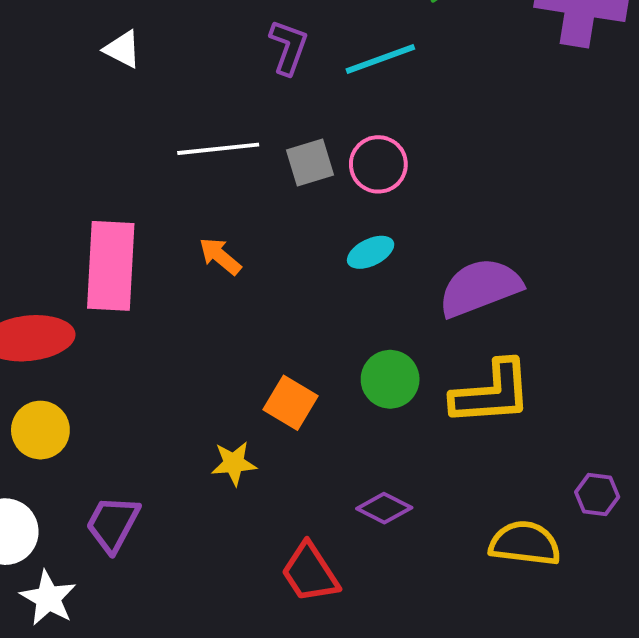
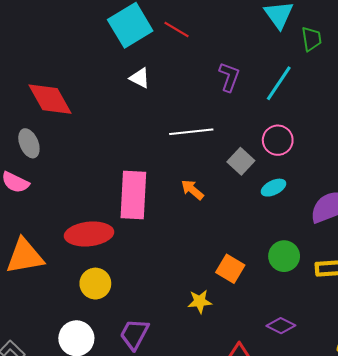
cyan line: (380, 59) -> (279, 83), turned -36
gray square: (310, 162) -> (241, 161), moved, turned -30

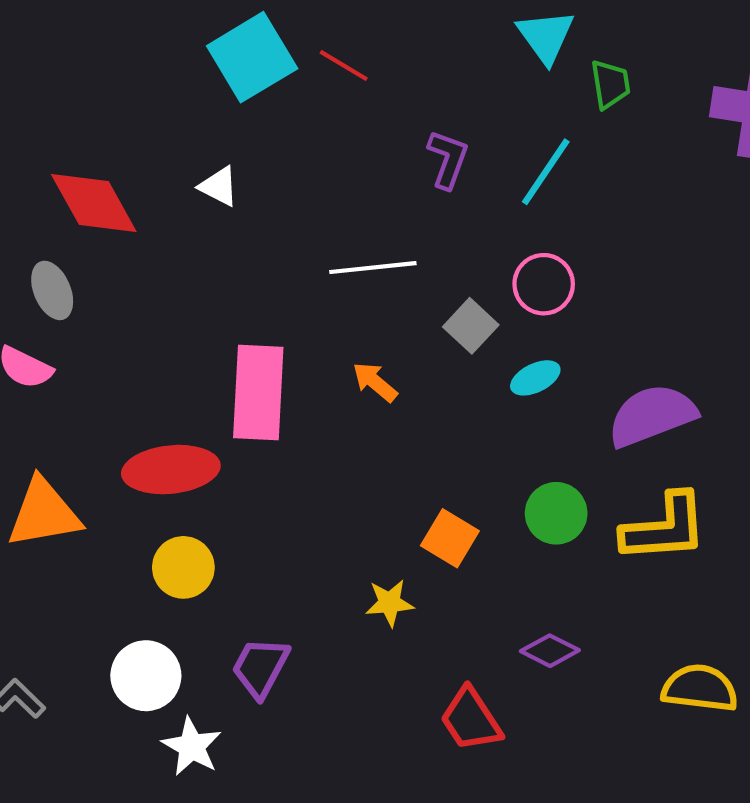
white triangle: (140, 78) -> (219, 186), moved

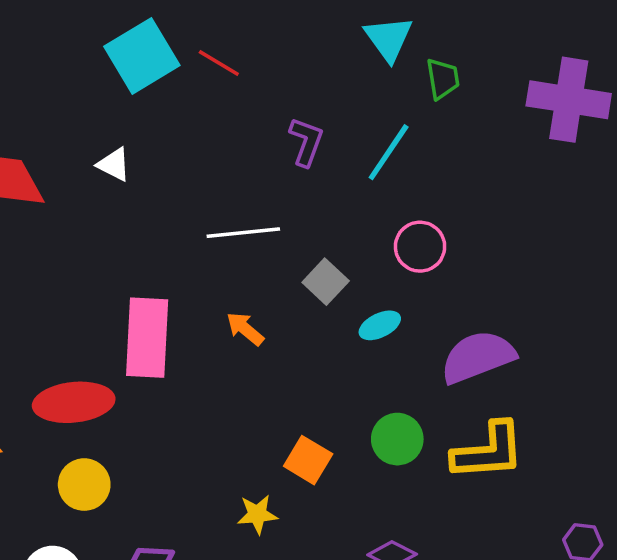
pink circle: (544, 284) -> (420, 247), moved

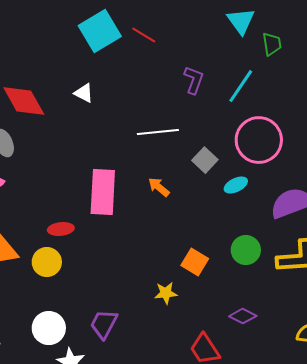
pink circle: (420, 247) -> (259, 140), size x1.6
red ellipse: (74, 402) -> (61, 229), size x0.6
yellow circle: (84, 485) -> (47, 262), moved

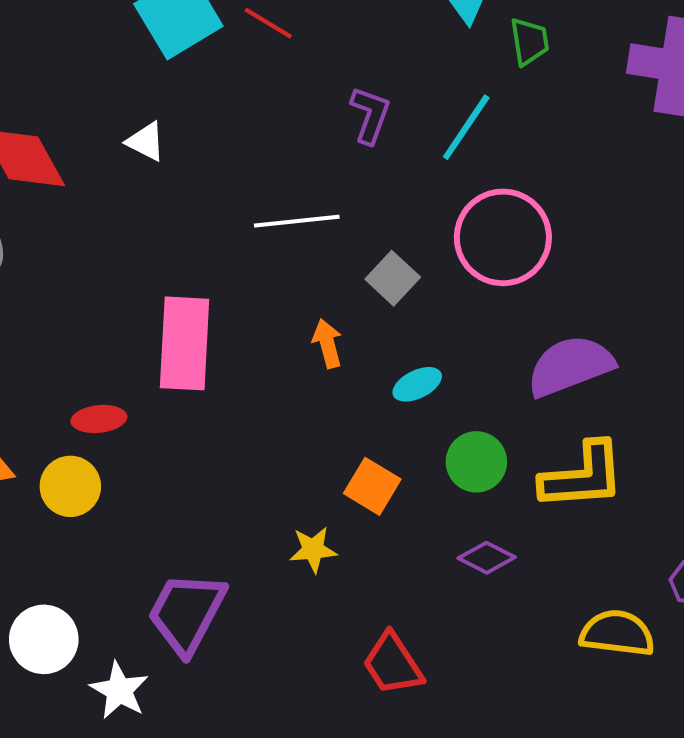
cyan ellipse: (236, 185) -> (417, 384), moved
orange arrow: (159, 187) -> (327, 343), moved, turned 35
purple diamond: (243, 316) -> (487, 558), moved
purple trapezoid: (104, 324) -> (187, 613), size x1.4
white circle: (49, 328) -> (44, 639), moved

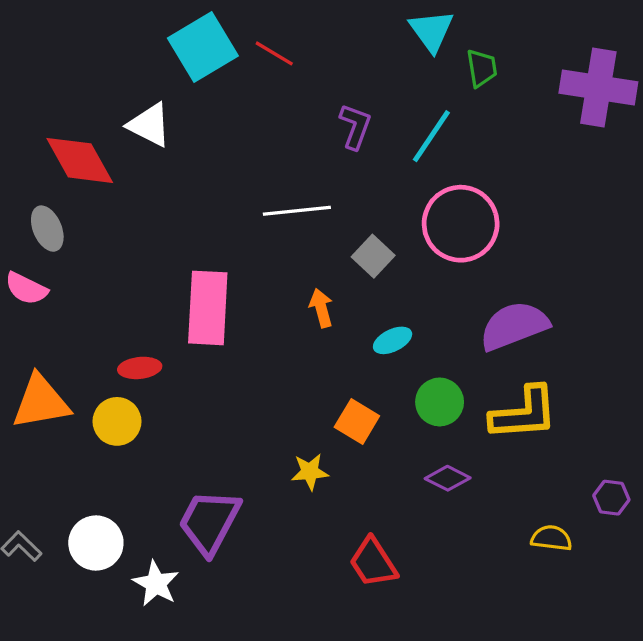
white triangle: (146, 141) -> (149, 125), moved, size x1.4
yellow semicircle: (617, 633) -> (551, 538), size x0.7

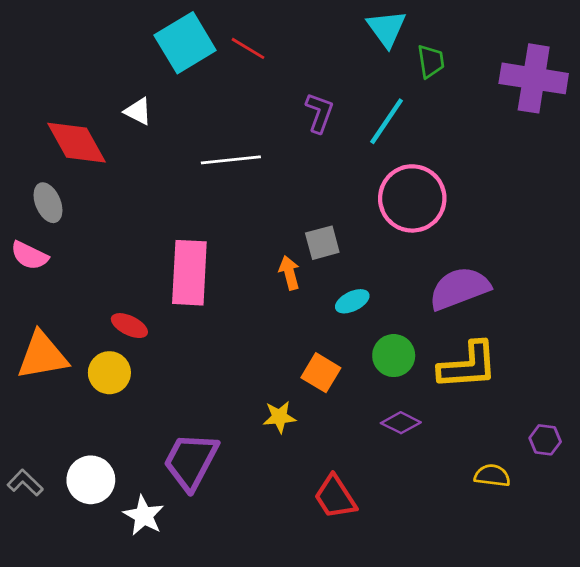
white triangle: (149, 125) -> (138, 111), size x0.7
white line: (297, 211) -> (231, 160), moved
gray square: (373, 256) -> (322, 243), moved, turned 32
red ellipse: (140, 368) -> (129, 326), turned 32

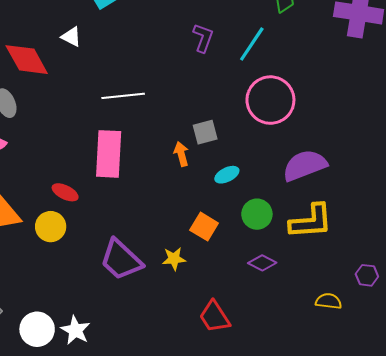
white line: (231, 160) -> (123, 96), moved
purple trapezoid: (191, 461) -> (121, 260), moved, turned -75
white circle: (91, 480) -> (37, 329), moved

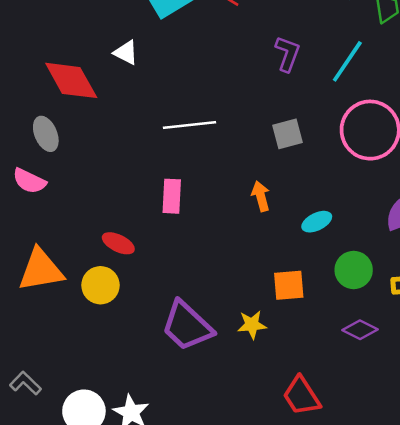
gray square: (205, 132) -> (287, 134), moved
pink rectangle: (109, 154) -> (172, 196), size x0.6
orange square: (204, 227) -> (289, 285), turned -36

